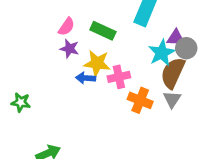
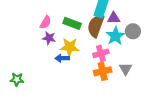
purple triangle: (176, 38) -> (114, 18), moved
brown semicircle: (173, 73) -> (96, 26), moved
pink cross: (119, 77) -> (101, 53), moved
orange cross: (140, 100) -> (103, 71), turned -30

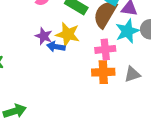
purple star: (49, 38) -> (44, 36), moved
gray triangle: (126, 69) -> (132, 74), turned 32

